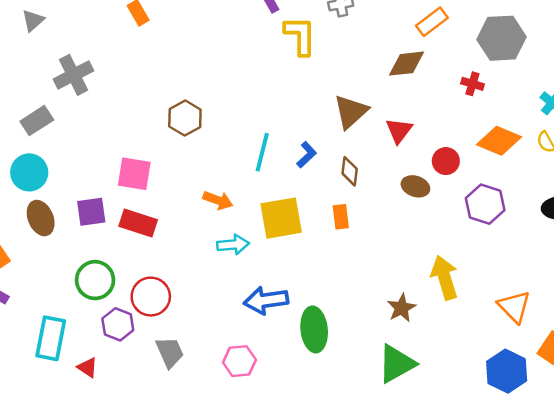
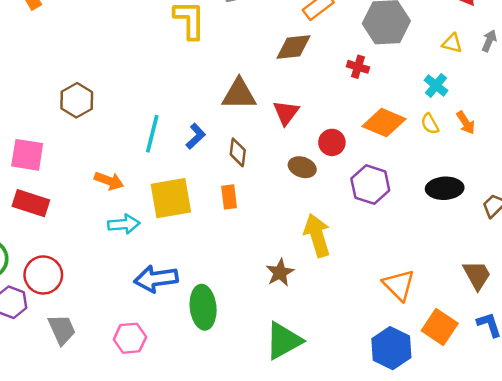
brown triangle: (351, 112) -> (239, 94), turned 42
yellow arrow: (445, 278) -> (317, 235), moved
brown star: (402, 308) -> (280, 273), moved

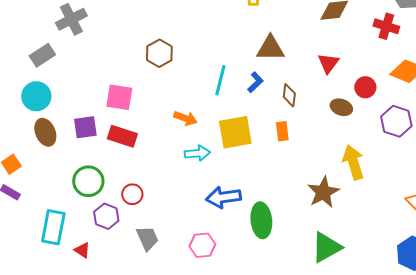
red cross: (358, 67) -> (386, 26), size x1.4
brown triangle: (239, 94) -> (270, 48), moved
brown star: (280, 273) -> (323, 192), size x1.4
red circle: (43, 275) -> (132, 194), size x0.7

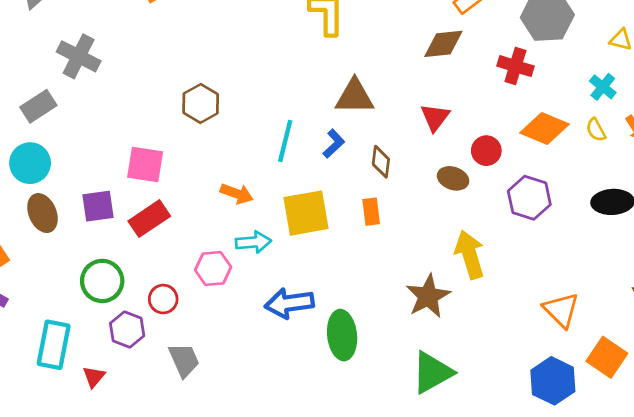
gray cross: (71, 19) -> (79, 56), turned -36
red rectangle: (122, 136) -> (149, 219), turned -52
pink hexagon: (202, 245) -> (213, 269), moved
red triangle: (82, 250) -> (94, 377), turned 36

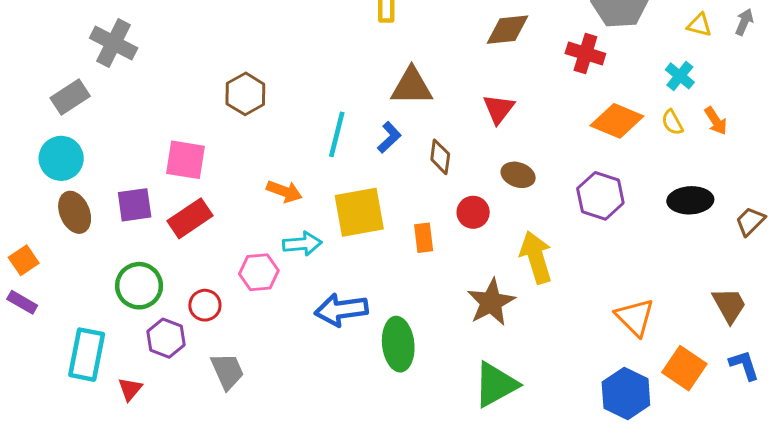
red circle: (486, 151) -> (473, 212), moved
orange rectangle: (371, 212) -> (424, 238), moved

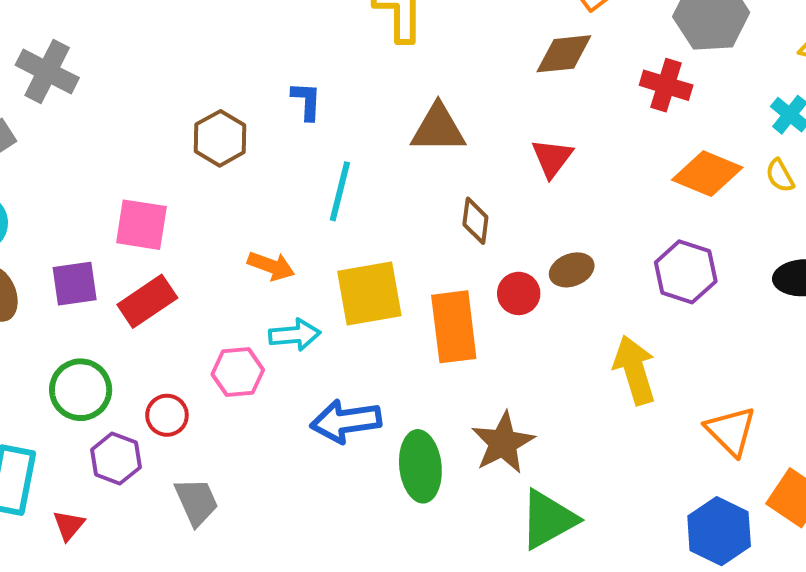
blue L-shape: (389, 137) -> (306, 101), moved, turned -44
brown ellipse: (518, 175) -> (572, 270), moved, turned -40
orange rectangle: (424, 238) -> (454, 327), size x1.8
yellow arrow: (536, 257) -> (635, 370), moved
brown star: (491, 302) -> (503, 443), moved

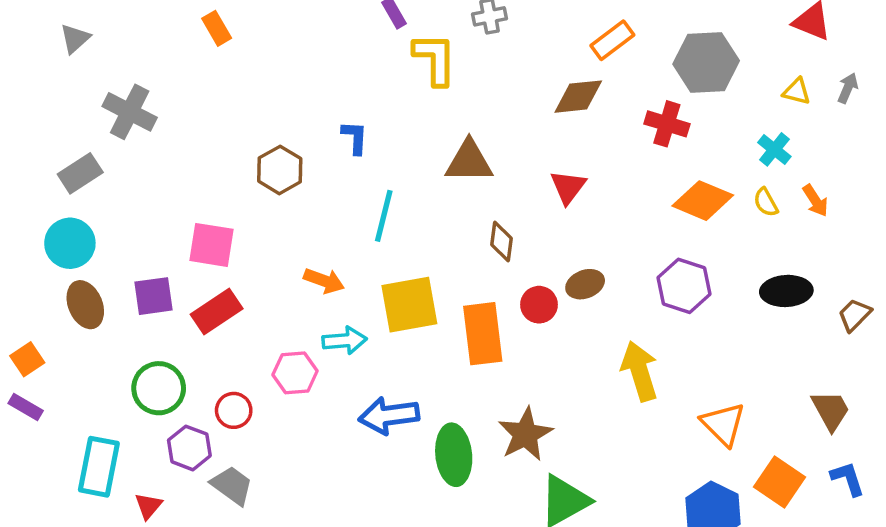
gray trapezoid: (196, 502) -> (232, 485), moved, turned -30

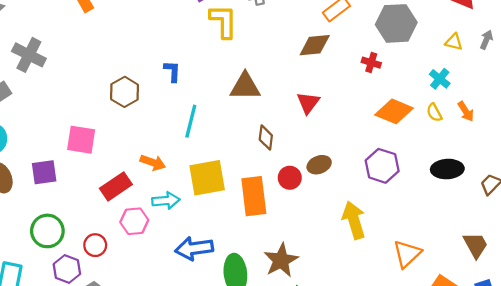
red cross: (667, 124) -> (371, 63), size x0.7
red rectangle: (217, 311) -> (116, 186), moved
orange triangle: (723, 424) -> (407, 254), turned 32

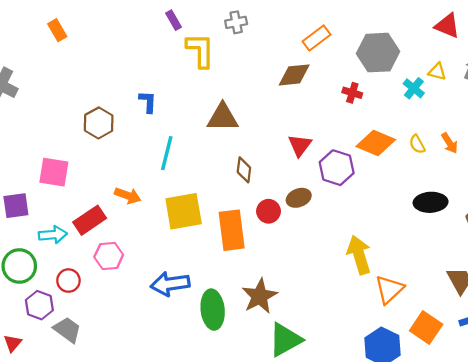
cyan cross: (440, 79) -> (414, 88), moved
red triangle: (308, 103) -> (300, 145), moved
purple hexagon: (382, 166) -> (337, 168), moved
cyan arrow: (166, 201) -> (53, 235), moved
yellow arrow: (354, 220) -> (359, 255), moved

